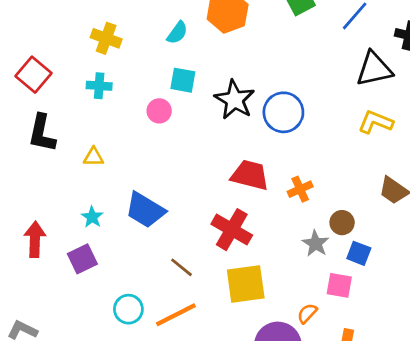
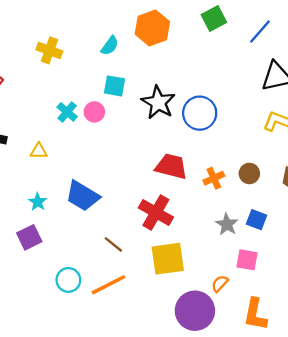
cyan cross: (99, 86) -> (67, 112), moved, turned 36
brown circle: (342, 223) -> (249, 173), moved
blue square: (359, 253) -> (256, 220), moved

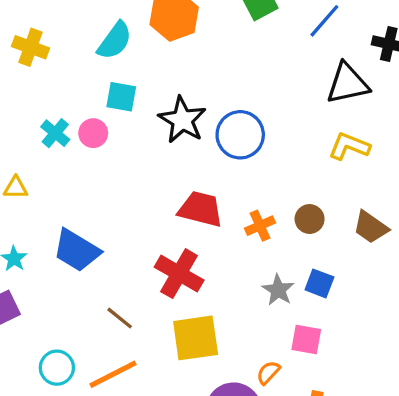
cyan semicircle: (110, 46) -> (115, 41), size x1.4

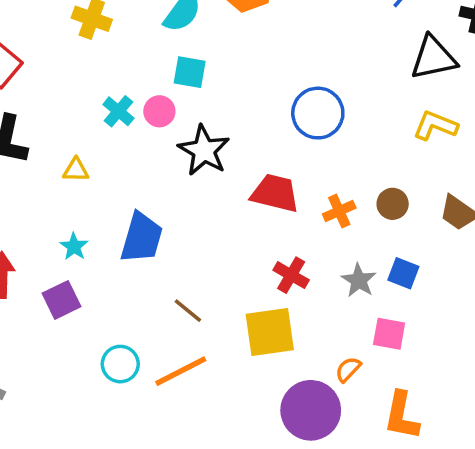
black star: (182, 120) -> (204, 150), moved
blue trapezoid: (77, 250) -> (142, 238), turned -105
red cross: (179, 274) -> (291, 275), moved, size x0.7

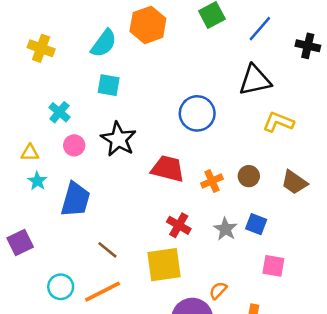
black triangle: (434, 58) -> (255, 80), moved
pink circle: (159, 111) -> (74, 145), moved
cyan star: (74, 247) -> (37, 181), moved
pink square: (389, 334) -> (273, 266), moved

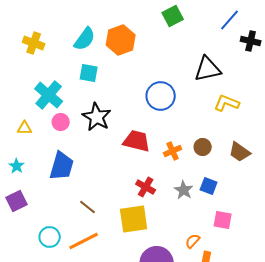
orange hexagon: (148, 25) -> (121, 40), moved
blue line: (260, 29) -> (230, 20), moved
cyan cross: (59, 112) -> (49, 95), size x1.6
cyan star: (37, 181) -> (17, 166), moved
orange semicircle: (218, 290) -> (193, 241), moved

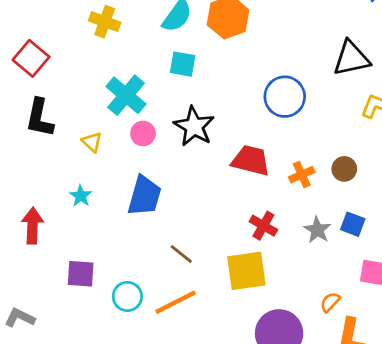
yellow triangle: (25, 128) -> (92, 142), turned 42
purple square: (17, 201) -> (81, 274), moved, turned 30

